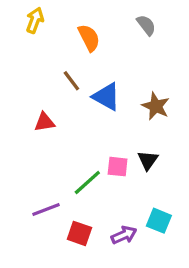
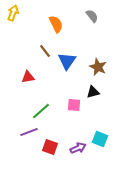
yellow arrow: (35, 20) -> (13, 13), moved
blue triangle: (106, 97) -> (67, 61), turned 36
black triangle: (148, 160) -> (93, 92), moved, turned 40
green line: (87, 183) -> (41, 111), moved

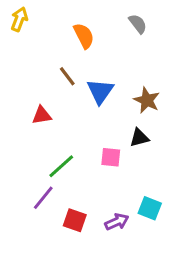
purple line: (29, 132) -> (43, 198), turned -30

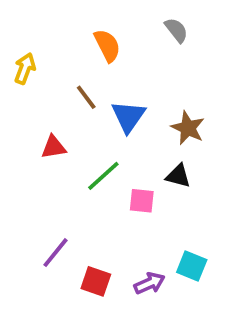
yellow arrow: (19, 19) -> (25, 69), moved
black triangle: (139, 138) -> (178, 176), turned 30
green line: (61, 166) -> (103, 176), moved

